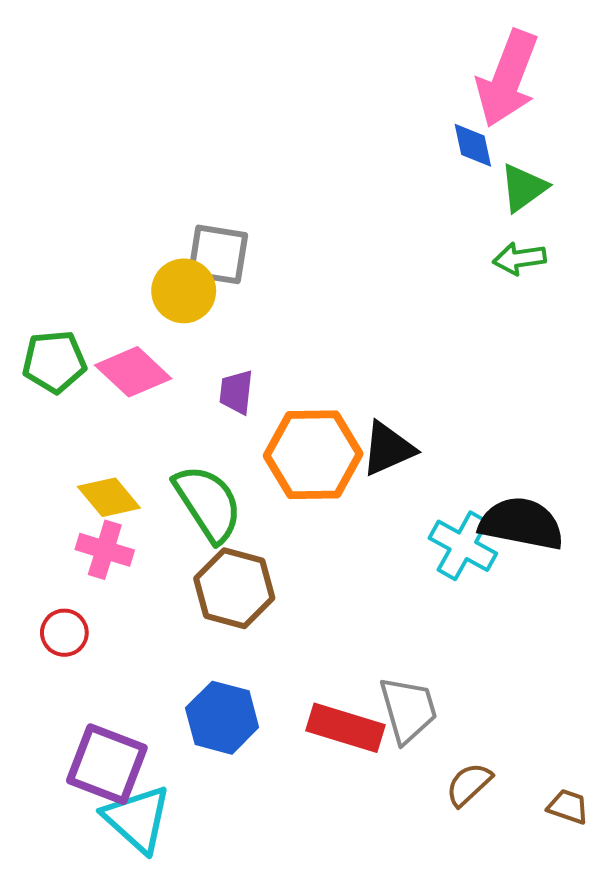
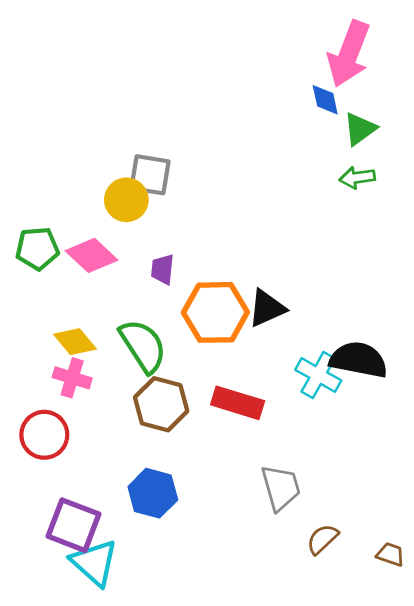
red circle: (64, 633) -> (44, 435), size x1.5
red rectangle: (345, 728) -> (238, 403), moved

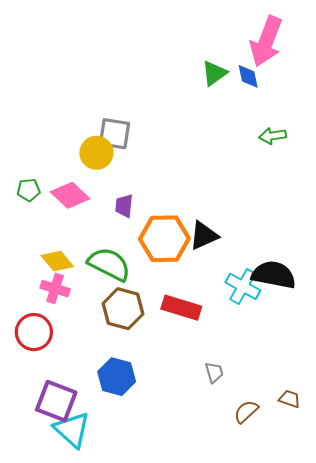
green triangle: (360, 129) -> (214, 73), moved
green pentagon: (37, 248) -> (29, 190), size x0.7
green semicircle: (143, 346) -> (109, 264), turned -30
gray trapezoid: (281, 488) -> (214, 372), size x0.6
brown trapezoid: (391, 554) -> (290, 399), moved

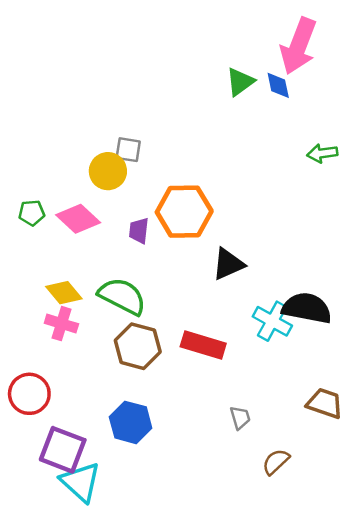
gray square: (114, 134) -> (128, 150), size x0.7
green arrow: (273, 136) -> (322, 153), moved
orange hexagon: (164, 239) -> (184, 212), moved
red circle: (34, 332) -> (29, 394), moved
brown trapezoid: (290, 399) -> (325, 403), moved, size x1.5

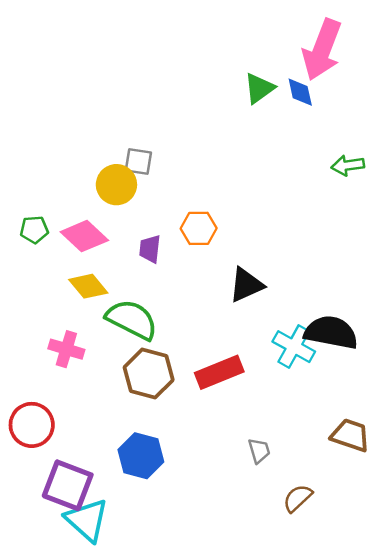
orange hexagon: (184, 212) -> (199, 228), size x0.6
yellow diamond: (64, 293) -> (88, 286), moved
red rectangle: (203, 345) -> (219, 372), turned -39

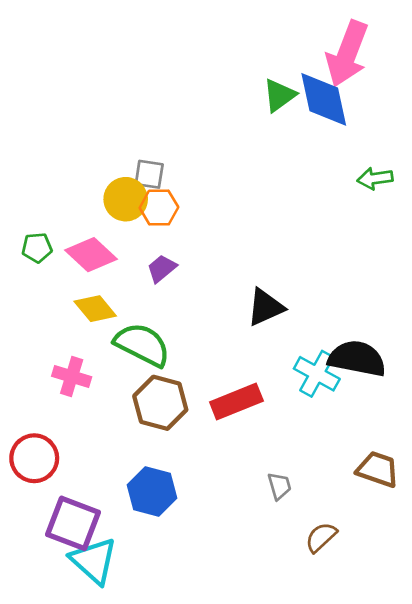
blue diamond: (300, 92) -> (324, 99), size x1.8
orange hexagon: (199, 228) -> (159, 208), moved
purple trapezoid: (150, 249) -> (162, 268), turned 44

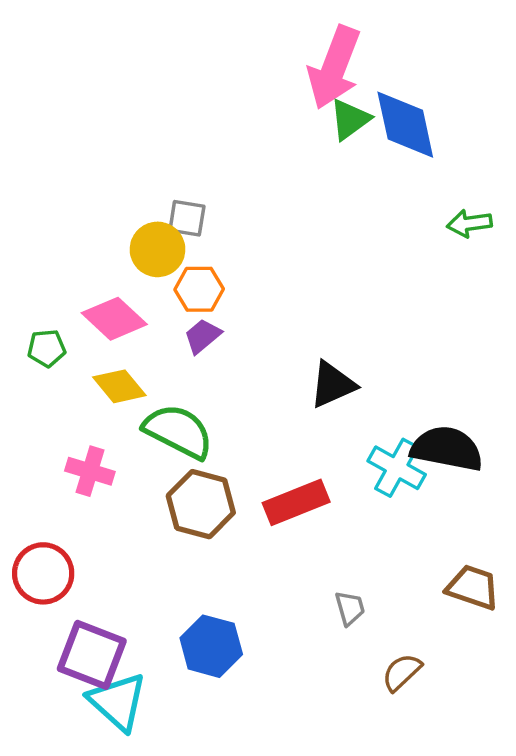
pink arrow: (347, 54) -> (334, 67), moved
orange hexagon: (159, 208) -> (199, 289), moved
green pentagon: (37, 248) -> (47, 348), moved
blue hexagon: (152, 491) -> (211, 646), moved

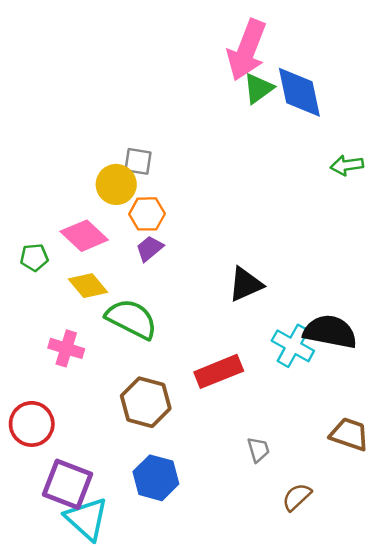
brown hexagon: (201, 504) -> (146, 402), moved

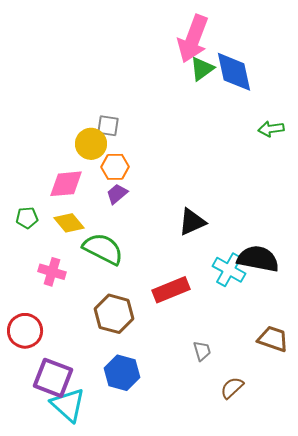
pink diamond: (84, 236) -> (66, 184), turned -48
green pentagon: (34, 257) -> (27, 218), moved

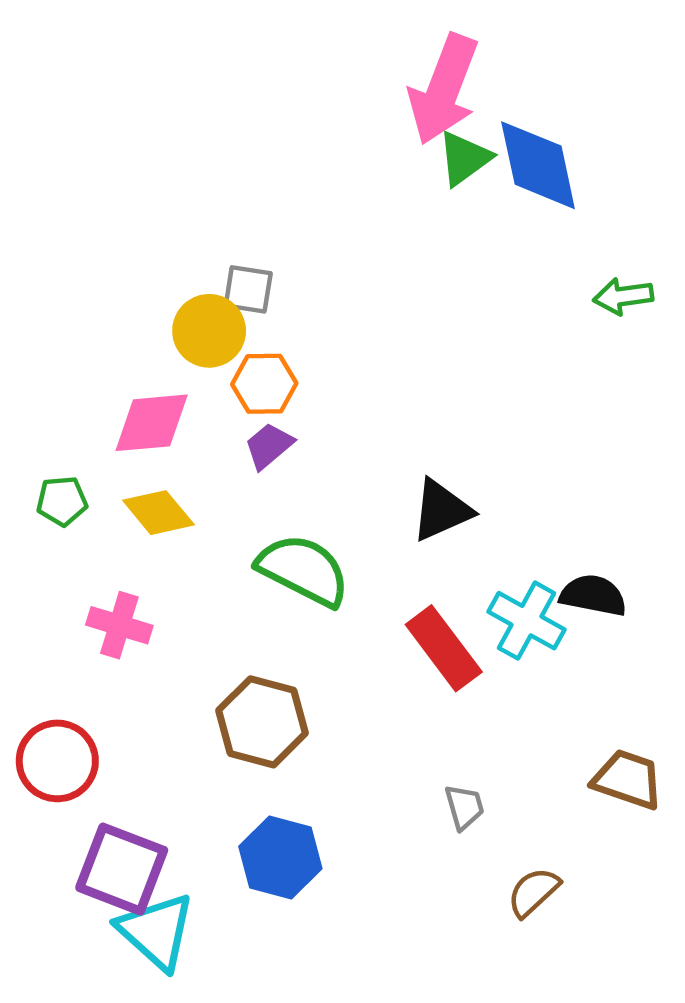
green semicircle: (103, 249) -> (303, 570), moved
black semicircle: (258, 259) -> (593, 595), size x0.7
red rectangle: (171, 290) -> (444, 648), moved, turned 75

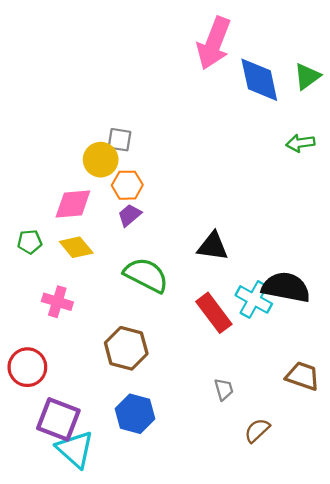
green triangle: (464, 158) -> (307, 76), moved
black triangle: (441, 510) -> (213, 246), turned 32
black semicircle: (593, 595) -> (286, 287), size x1.5

